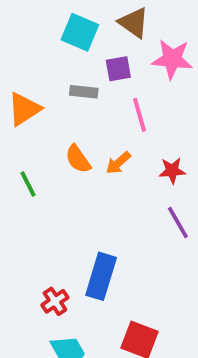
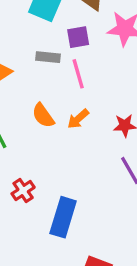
pink line: (139, 115) -> (78, 74), moved
red cross: (55, 301) -> (23, 191), moved

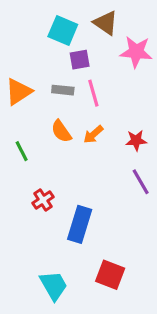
purple square: (78, 37) -> (80, 60), moved
gray rectangle: (48, 57) -> (63, 90), moved

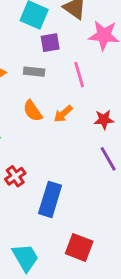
pink line: (93, 93) -> (79, 75), moved

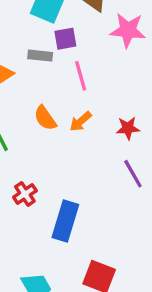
gray rectangle: (34, 72) -> (40, 56), moved
pink line: (79, 75) -> (81, 76), moved

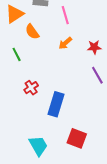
orange semicircle: (45, 118) -> (32, 32), moved

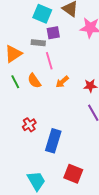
pink line: (65, 15) -> (49, 61), moved
orange semicircle: (32, 32) -> (34, 81), moved
green line: (17, 54) -> (15, 82), moved

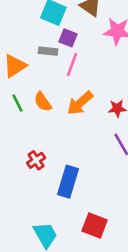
purple square: (53, 33) -> (68, 38), turned 32
pink line: (49, 61) -> (72, 64), moved, turned 36
orange arrow: (62, 82) -> (80, 103), size x1.5

